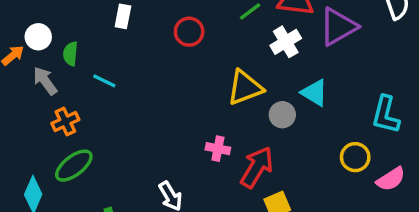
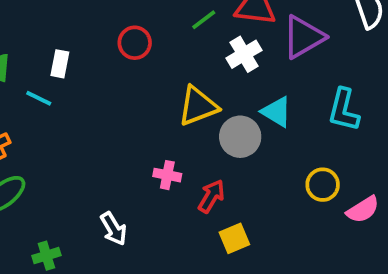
white rectangle: (123, 16) -> (60, 64), moved
gray circle: (282, 115) -> (240, 137), size x1.4
cyan L-shape: (386, 115) -> (344, 110), moved
red arrow: (257, 167) -> (211, 196), size x0.7

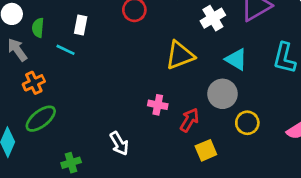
gray circle: (240, 137) -> (222, 94), moved
yellow circle: (323, 185) -> (247, 123), moved

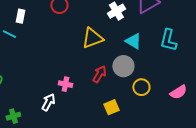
pink cross: (158, 105) -> (65, 84), moved
red arrow: (189, 120) -> (99, 74), moved
white arrow: (119, 143) -> (48, 102), turned -120

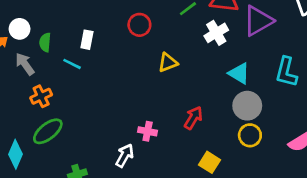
yellow triangle: (92, 38) -> (168, 63), moved, size x0.7
gray circle: (123, 66) -> (247, 106), moved
yellow square: (111, 107) -> (210, 162), turned -35

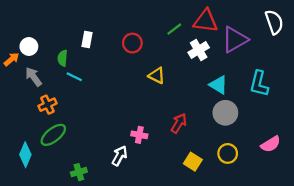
white rectangle: (87, 40) -> (87, 40), moved
green semicircle: (45, 42) -> (63, 58), moved
yellow triangle: (168, 63) -> (157, 76), turned 48
yellow circle: (250, 135) -> (228, 153), moved

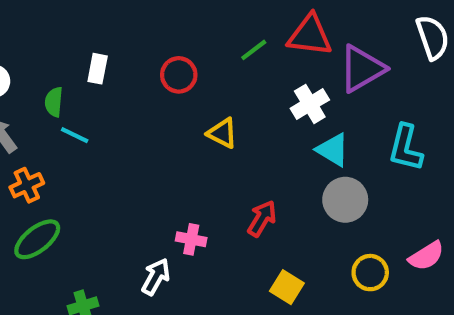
white cross: (199, 50) -> (310, 104), moved
yellow circle: (228, 153) -> (370, 273), moved

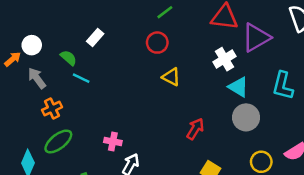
green line: (254, 50) -> (165, 12), moved
white rectangle: (98, 69) -> (95, 38), turned 30
red circle: (179, 75) -> (157, 43), moved
green semicircle: (54, 102) -> (68, 58), turned 126
pink cross: (191, 239) -> (113, 141), moved

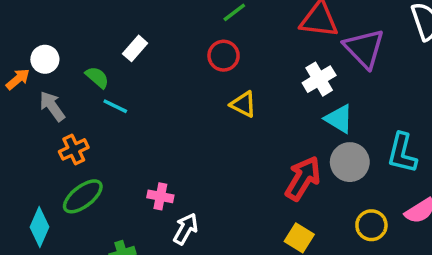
purple triangle: (256, 38) -> (364, 48), turned -44
cyan L-shape: (283, 86) -> (402, 153), moved
red arrow: (195, 129) -> (303, 178), moved, size x1.4

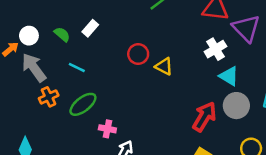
red circle: (224, 56) -> (138, 54), moved
green semicircle: (97, 77) -> (62, 34), moved
gray arrow: (52, 106) -> (34, 67), size x1.4
green ellipse: (83, 196) -> (83, 104), moved

